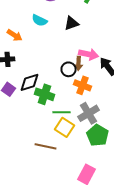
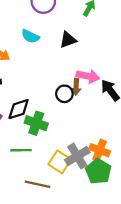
orange cross: (82, 85) -> (100, 150), moved
green line: (62, 112) -> (21, 150), moved
gray cross: (88, 113) -> (77, 156), moved

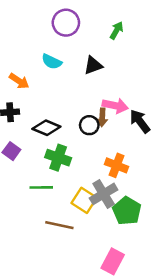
black diamond: (19, 109) -> (46, 128), moved, turned 40
orange cross: (100, 150) -> (116, 165), moved

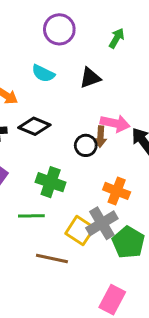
black diamond: (46, 128) -> (34, 126), moved

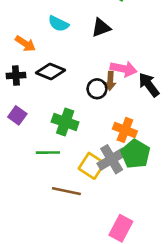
green pentagon: (128, 242) -> (136, 154), moved

